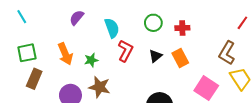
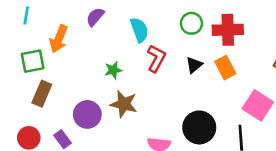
cyan line: (22, 17) -> (26, 16), turned 40
red cross: (182, 28) -> (228, 30), size x1.6
orange arrow: (65, 54) -> (59, 39), moved, turned 45

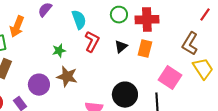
orange rectangle: (225, 68) -> (145, 49), turned 42

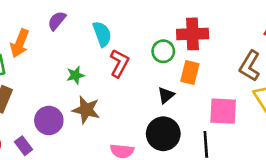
green circle: (119, 15) -> (163, 51), moved
black triangle: (121, 47) -> (166, 95), moved
pink square: (170, 78) -> (223, 111), turned -30

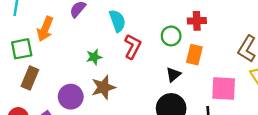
red cross: (193, 34) -> (197, 21), size x0.7
brown star: (86, 110) -> (103, 87), turned -30

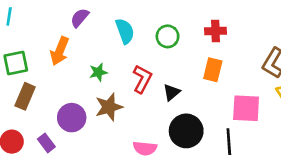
orange arrow: (45, 29) -> (60, 51), moved
green circle: (171, 36) -> (168, 36), moved
red L-shape: (133, 46) -> (142, 79), moved
black triangle: (173, 74) -> (172, 92), moved

